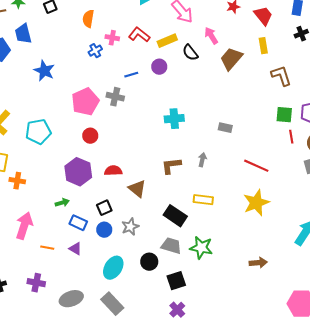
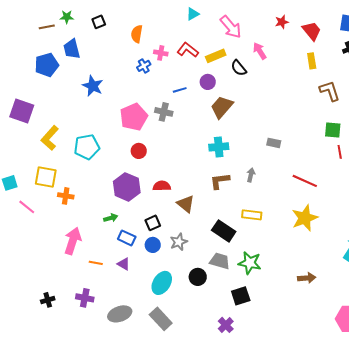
brown trapezoid: (231, 59) -> (222, 107), moved
cyan cross: (174, 119) -> (219, 147), moved
black square: (176, 281) -> (241, 296), moved

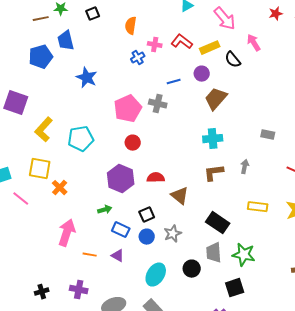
orange cross: (66, 196) -> (60, 188), turned 35
yellow rectangle: (252, 215) -> (258, 207), moved
gray trapezoid: (220, 261) -> (214, 253), turned -110

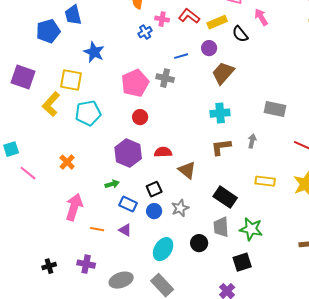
gray rectangle: (268, 135) -> (275, 109), size x1.5
yellow square: (40, 169) -> (71, 80), moved

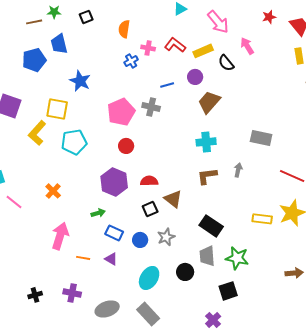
yellow rectangle: (265, 181) -> (262, 219), moved
black square: (154, 189) -> (150, 209), moved

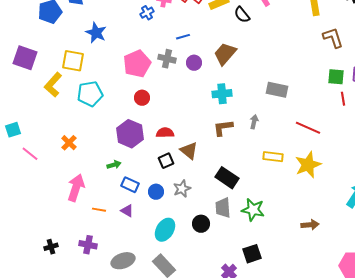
purple circle: (195, 77) -> (194, 63), moved
yellow rectangle: (262, 219) -> (273, 157), moved
black square: (228, 291) -> (252, 254), moved

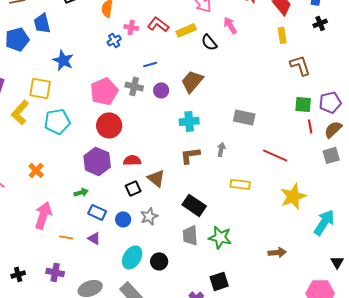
red circle: (142, 98) -> (109, 125), size x1.6
yellow star: (308, 165) -> (293, 196), moved
black circle: (201, 224) -> (159, 261), moved

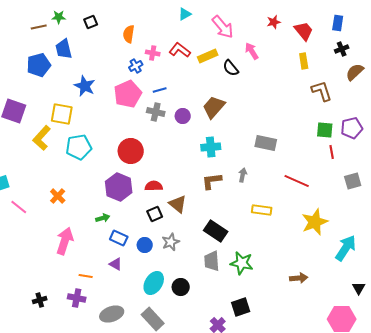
blue line: (150, 64) -> (160, 90), moved
pink pentagon: (104, 91) -> (128, 94), moved
brown semicircle: (333, 129) -> (355, 72), moved
orange line: (66, 237) -> (86, 276), moved

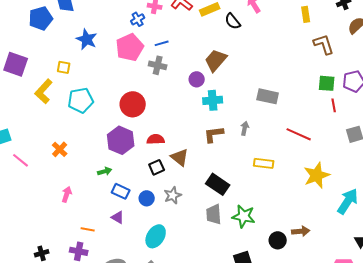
yellow square: (62, 114) -> (64, 67), size x0.6
purple circle: (183, 116) -> (197, 79), moved
pink arrow: (65, 241) -> (67, 194), size x0.6
black circle: (181, 287) -> (278, 240), moved

